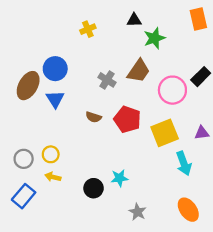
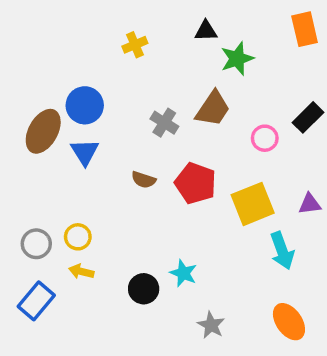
pink circle: (172, 90) -> (265, 138), size x0.6
cyan star: (119, 178) -> (183, 273), turned 30

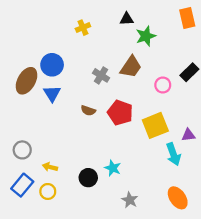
purple triangle: (310, 204) -> (188, 135), moved
yellow circle: (78, 237) -> (48, 191), moved

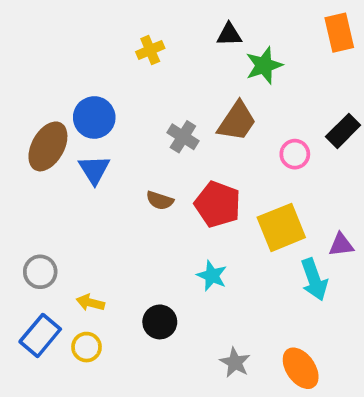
cyan star: (113, 168) -> (212, 276), moved
orange ellipse: (178, 198) -> (301, 368), moved

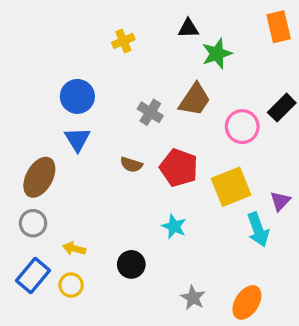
brown ellipse: (48, 146) -> (39, 177), moved
pink circle: (295, 154) -> (242, 127), size x1.4
purple triangle: (341, 245) -> (280, 201), turned -40
orange ellipse: (301, 368) -> (247, 302), turned 68

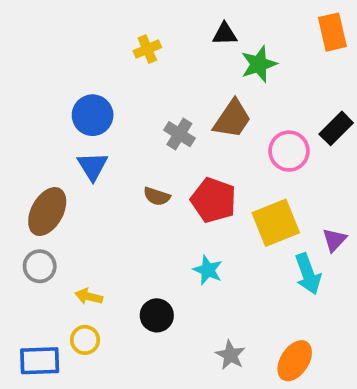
blue rectangle: (33, 276) -> (40, 361), moved, turned 48

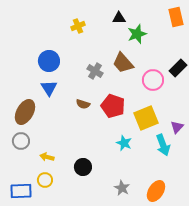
brown trapezoid: (232, 119) -> (123, 63), turned 105
cyan star: (208, 270) -> (124, 143), moved

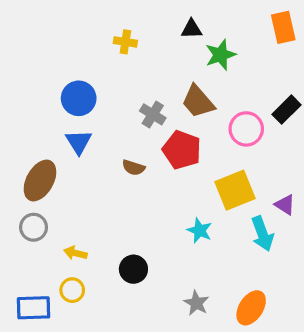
yellow cross: (78, 26) -> (125, 42), turned 32
red pentagon: (113, 106) -> (182, 150), moved
purple triangle: (177, 127) -> (285, 205), turned -40

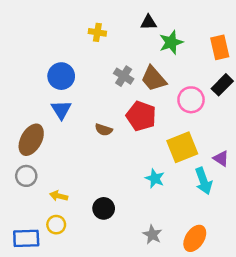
orange rectangle: (283, 27) -> (220, 47), moved
gray cross: (153, 114) -> (124, 76), moved

